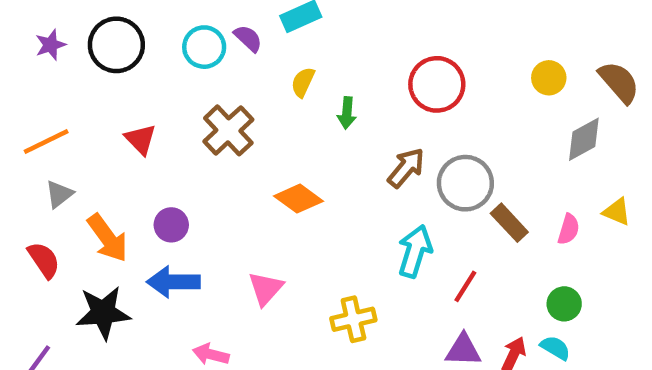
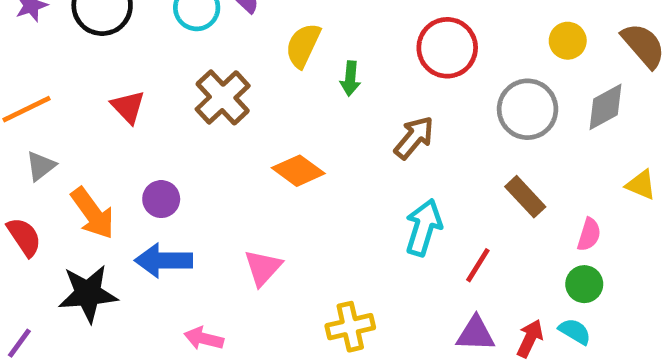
yellow semicircle: (303, 82) -> (303, 45), size x1.4
gray circle: (465, 183) -> (528, 109), moved
pink semicircle: (569, 229) -> (589, 234), moved
yellow cross: (353, 319) -> (350, 327), moved

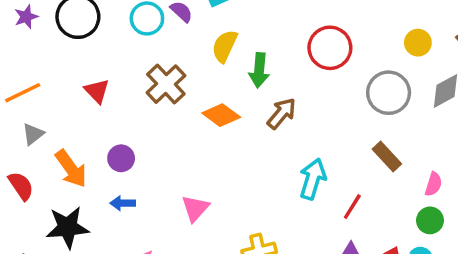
green arrow: (350, 78) -> (259, 70), size x1.4
brown arrow: (414, 138) -> (282, 113), moved
orange diamond: (298, 171) -> (221, 115), moved
blue arrow: (164, 260) -> (123, 203), size x0.6

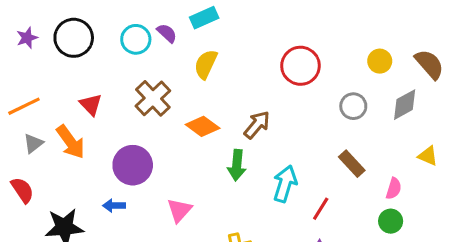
green arrow: (259, 70) -> (237, 165), moved
gray circle: (389, 93) -> (353, 106), size x0.7
purple circle: (121, 158) -> (133, 165), moved, size x1.6
orange arrow: (71, 169) -> (71, 142), moved

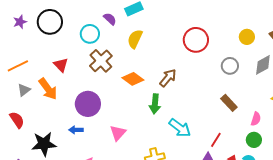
cyan circle: (136, 39) -> (90, 34), moved
cyan arrow: (285, 184) -> (180, 128), moved, turned 110
red line: (321, 209) -> (216, 140), moved

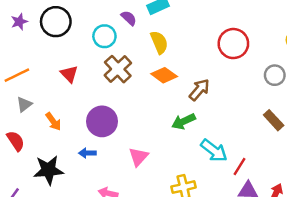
yellow semicircle: (135, 39) -> (159, 42), turned 132
orange diamond: (133, 79) -> (164, 75), moved
orange arrow: (48, 89) -> (53, 121), moved, size x0.7
green arrow: (155, 104) -> (184, 121), turned 60
red line: (216, 140) -> (239, 166), moved

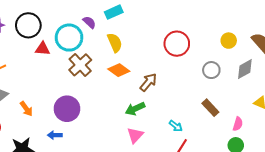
cyan circle: (104, 36) -> (69, 38), size x1.4
red triangle: (69, 74) -> (43, 49), moved, turned -42
cyan arrow: (214, 151) -> (176, 126), moved, size x0.6
pink triangle: (139, 157) -> (135, 135), moved

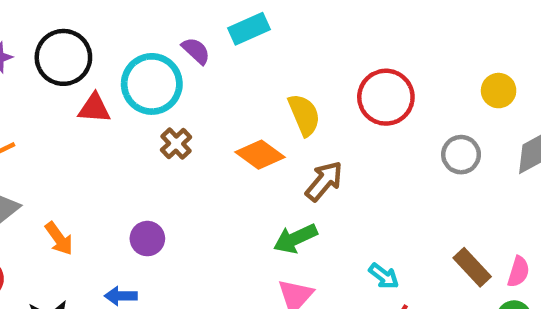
yellow semicircle: (115, 43) -> (304, 115), moved
brown cross: (80, 65) -> (176, 144), size x0.6
brown rectangle: (210, 108) -> (472, 267), moved
purple circle: (67, 109) -> (147, 239), size x0.6

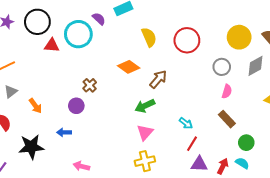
yellow circle: (499, 91) -> (239, 37), size x1.5
yellow semicircle: (304, 115) -> (149, 37), moved
brown cross: (176, 144) -> (90, 85), moved
pink semicircle: (518, 272) -> (227, 91), moved

